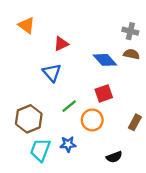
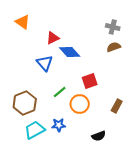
brown semicircle: (131, 54) -> (114, 47), turned -32
blue diamond: (105, 60) -> (70, 52), moved
cyan trapezoid: (40, 150) -> (35, 130), turned 40

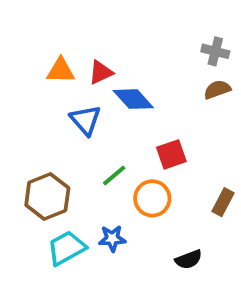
orange triangle: (23, 22) -> (61, 70), moved, turned -35

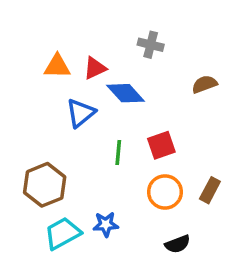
gray cross: (215, 51) -> (151, 45), moved
blue triangle: (85, 120) -> (81, 113), turned 32
green line: (114, 175) -> (118, 152), moved, turned -45
orange circle: (152, 198) -> (165, 192), moved

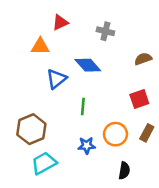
red triangle: (95, 68) -> (60, 22), moved
red square: (161, 145) -> (139, 99), moved
blue star: (106, 224) -> (87, 145), moved
black semicircle: (178, 244) -> (124, 171), turned -60

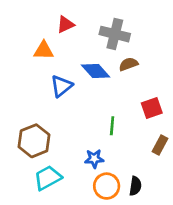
gray cross: (105, 31) -> (115, 34), size x1.5
brown semicircle: (143, 59) -> (128, 64), moved
green line: (83, 107) -> (112, 126), moved
orange circle: (115, 134) -> (107, 186), moved

